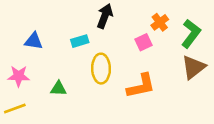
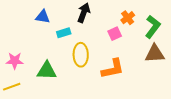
blue triangle: (34, 41) -> (43, 17), moved
brown triangle: (193, 67) -> (155, 54), turned 35
green triangle: (59, 89) -> (47, 71), size x1.5

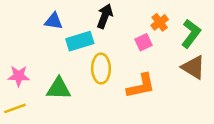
cyan rectangle: (64, 33) -> (80, 41), size x1.5
brown triangle: (155, 54) -> (193, 67), turned 35

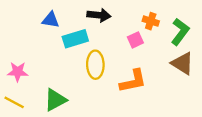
black arrow: (105, 16) -> (99, 15), turned 75
orange cross: (160, 22) -> (151, 21), turned -35
green triangle: (59, 88) -> (55, 100), moved, turned -30
yellow line: (15, 108) -> (14, 102), turned 48

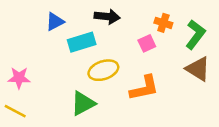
blue triangle: (51, 20) -> (55, 22), turned -36
yellow ellipse: (95, 65) -> (103, 70), turned 72
green triangle: (55, 100) -> (83, 103), moved

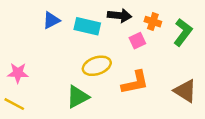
black arrow: (107, 17) -> (119, 16), moved
cyan rectangle: (82, 42) -> (87, 26), moved, turned 30
brown triangle: (198, 69) -> (185, 91), moved

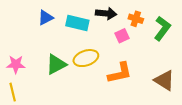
green triangle: (78, 97) -> (56, 64), moved
yellow line: (14, 104) -> (13, 92), turned 48

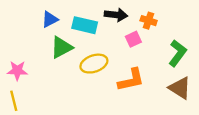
green L-shape: (162, 28) -> (178, 53), moved
green triangle: (56, 64) -> (61, 47), moved

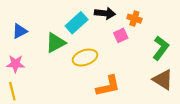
blue triangle: (50, 19) -> (20, 31), moved
cyan rectangle: (85, 25) -> (77, 23), turned -55
orange L-shape: (131, 80) -> (108, 86), moved

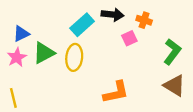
green triangle: (55, 43) -> (44, 53), moved
yellow ellipse: (85, 58) -> (74, 57), moved, turned -65
pink star: (15, 64) -> (17, 57), moved, turned -30

